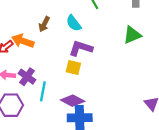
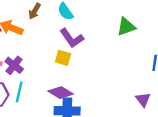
purple L-shape: (81, 48) -> (72, 38), turned -145
cyan line: (43, 91) -> (19, 92), moved

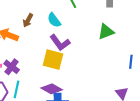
yellow square: (63, 58) -> (53, 60), size x1.5

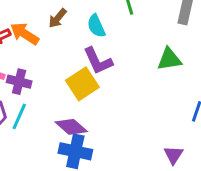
yellow square: (53, 60) -> (82, 84), turned 30
purple cross: (12, 67) -> (19, 82), turned -35

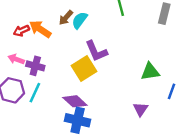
cyan semicircle: (96, 26) -> (80, 20), moved, turned 60
green triangle: (169, 59) -> (150, 72), moved
purple triangle: (173, 155) -> (141, 109), moved

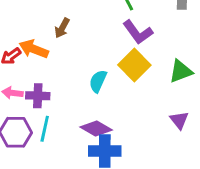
cyan semicircle: (80, 20) -> (98, 81), moved
purple L-shape: (96, 51) -> (138, 32), moved
yellow square: (84, 68) -> (134, 65), moved

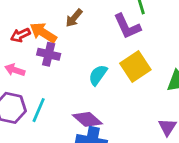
purple L-shape: (138, 32) -> (127, 26), moved
purple cross: (38, 96) -> (49, 54), moved

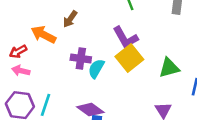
purple L-shape: (127, 26) -> (125, 38), moved
red arrow: (20, 35) -> (18, 51), moved
purple cross: (49, 54) -> (81, 59), moved

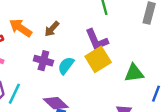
brown arrow: (70, 19) -> (52, 29), moved
purple cross: (81, 59) -> (43, 61), moved

